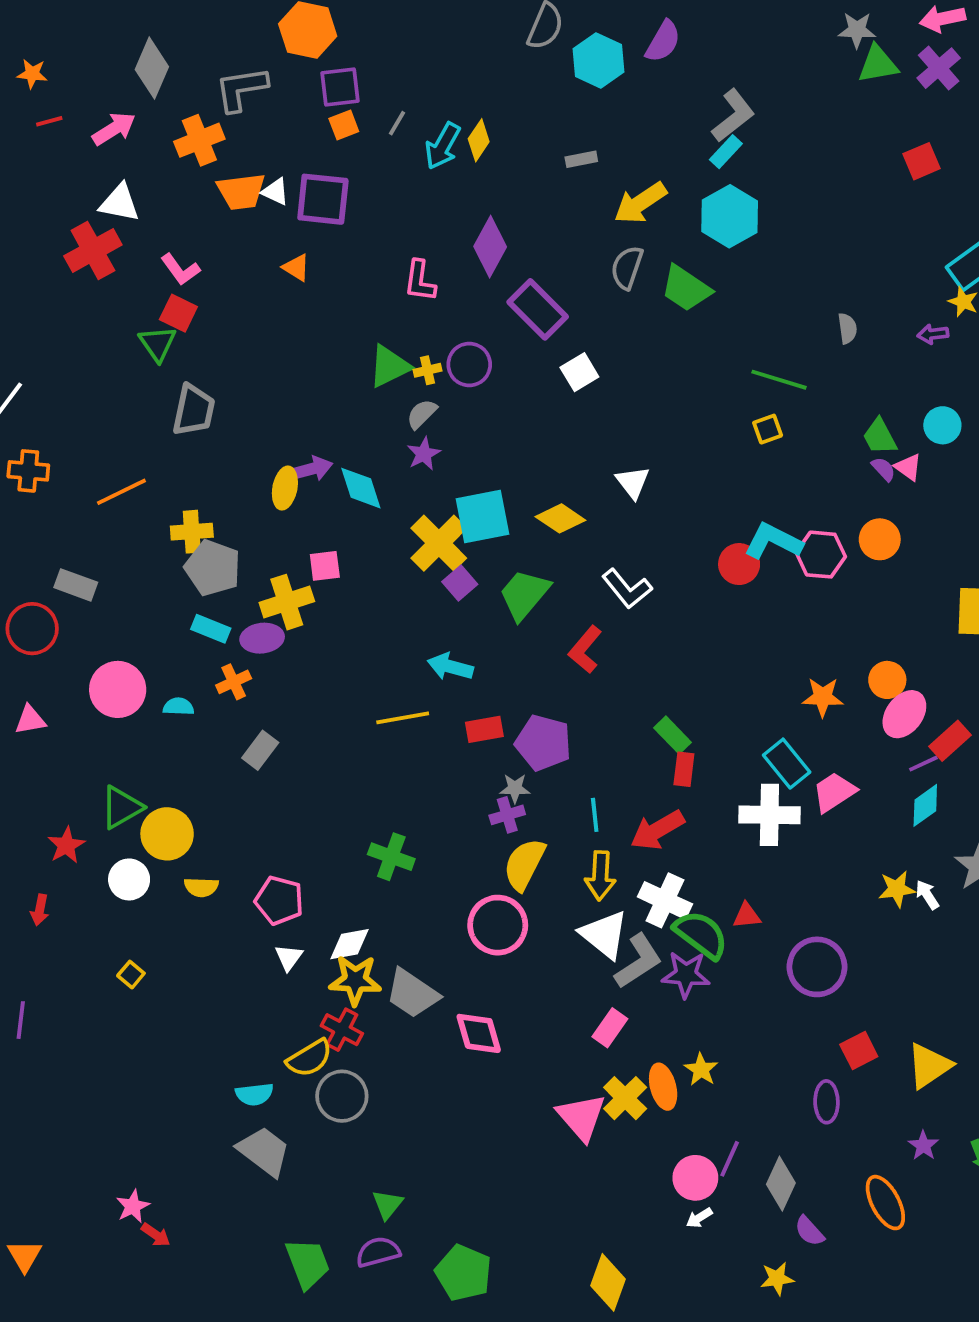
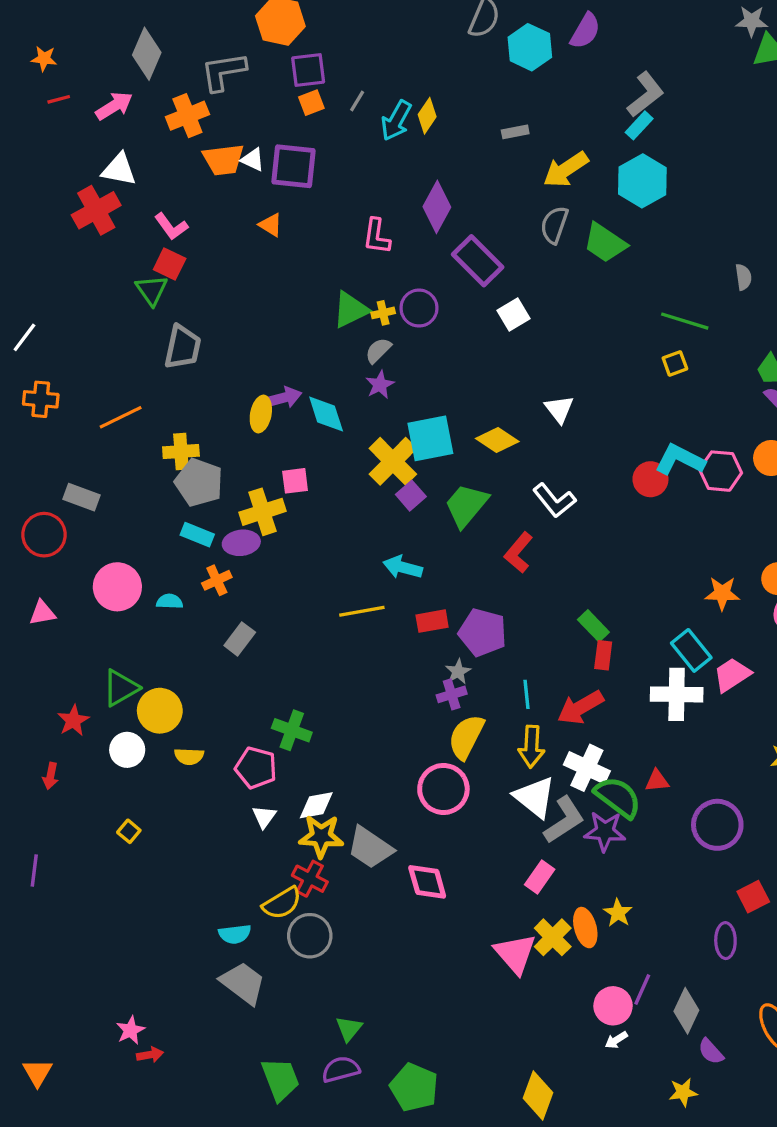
gray star: (515, 788) -> (458, 672), turned -30
green cross: (391, 857) -> (292, 730), moved
red arrow: (156, 1235) -> (150, 1055), turned -45

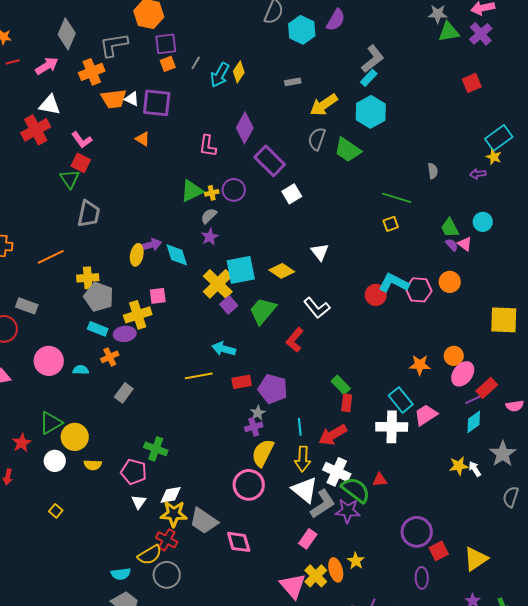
purple circle: (717, 825) -> (417, 532), moved

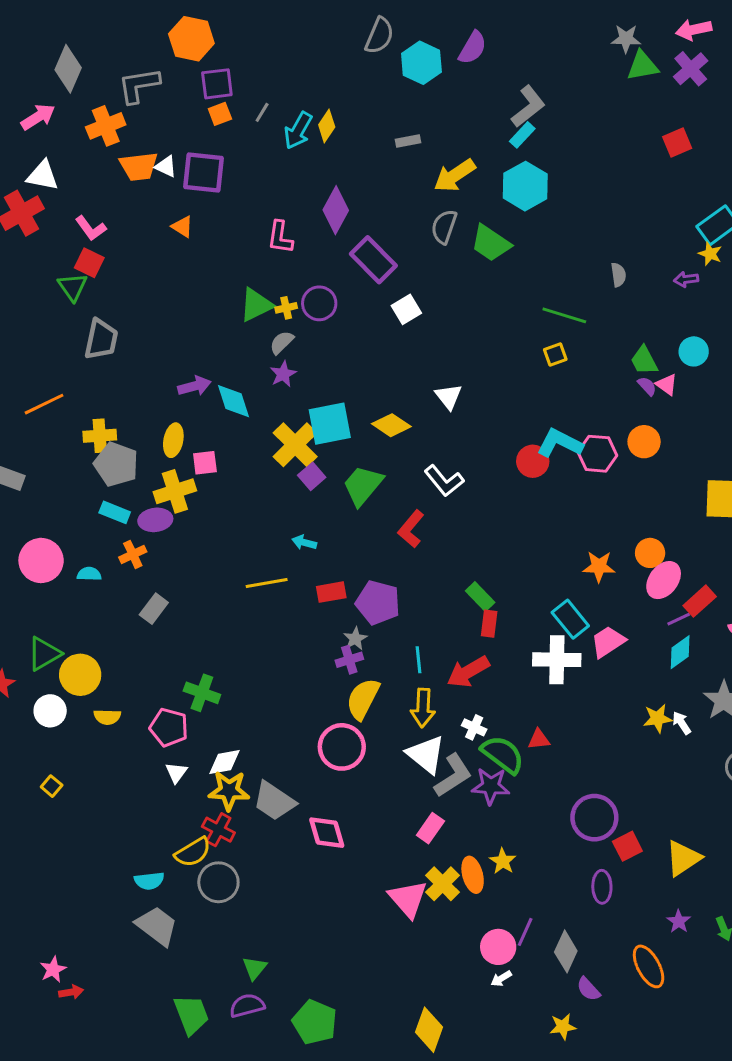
yellow ellipse: (137, 255) -> (173, 440), moved
cyan arrow: (224, 349) -> (304, 542), size x0.7
white cross: (337, 472) -> (474, 727), size x0.6

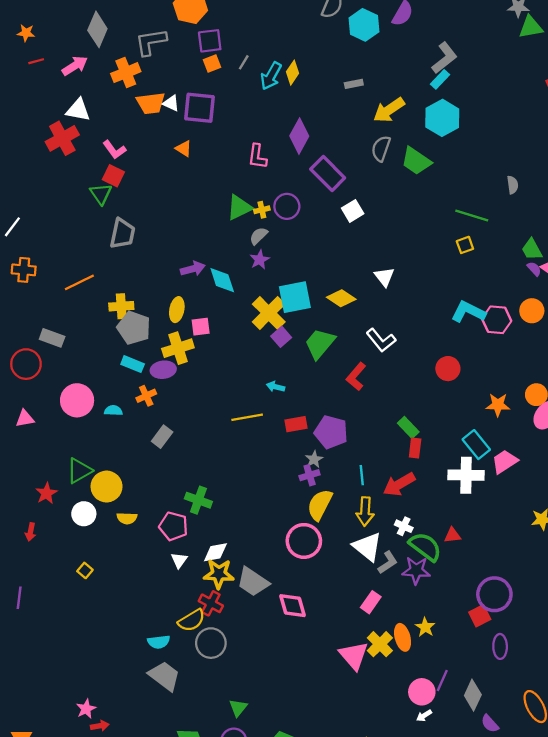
red circle: (533, 461) -> (448, 369), moved
gray L-shape: (453, 776) -> (388, 563), size x0.7
red square: (627, 846) -> (480, 616), moved

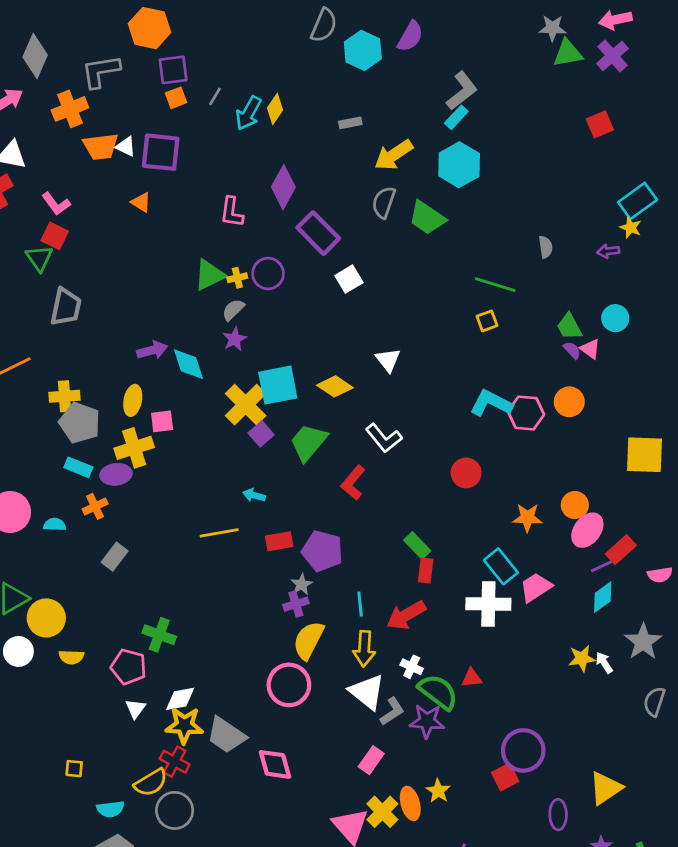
yellow square: (85, 570) -> (74, 769), moved, turned -35
purple ellipse: (500, 646) -> (558, 815), moved

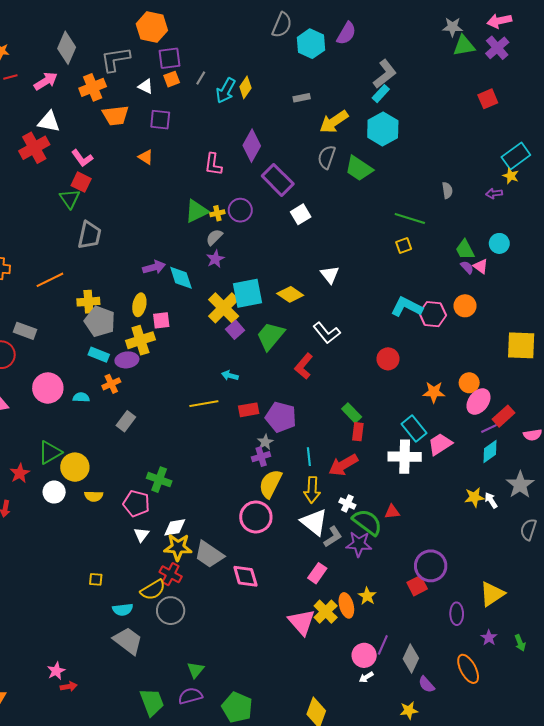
white triangle: (126, 147) -> (146, 86), moved
purple square: (161, 152) -> (160, 120), size x0.7

